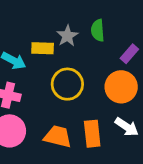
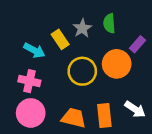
yellow rectangle: (43, 48) -> (60, 39), turned 54
orange circle: (121, 87) -> (117, 64), moved

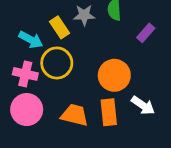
gray star: (82, 28) -> (84, 15), turned 30
orange circle: (117, 64) -> (114, 75), moved
yellow circle: (82, 71) -> (57, 63), moved

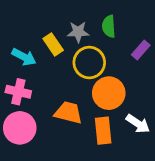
yellow circle: (57, 63) -> (89, 63), moved
orange trapezoid: (75, 115) -> (68, 113), moved

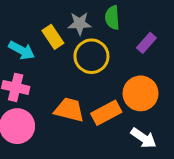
orange circle: (109, 93) -> (141, 93), moved
white arrow: (138, 124) -> (144, 138), moved
orange rectangle: (103, 131) -> (106, 113), moved, turned 68

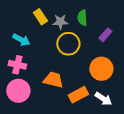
yellow rectangle: (53, 37) -> (40, 17), moved
orange rectangle: (106, 113) -> (78, 95), moved

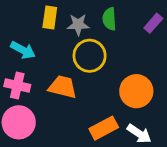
yellow rectangle: (40, 17) -> (50, 17), turned 42
purple rectangle: (105, 35) -> (153, 23), moved
orange trapezoid: (53, 80) -> (63, 87), moved

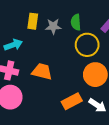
cyan arrow: (23, 50) -> (13, 45), turned -48
yellow circle: (90, 56) -> (87, 45), moved

